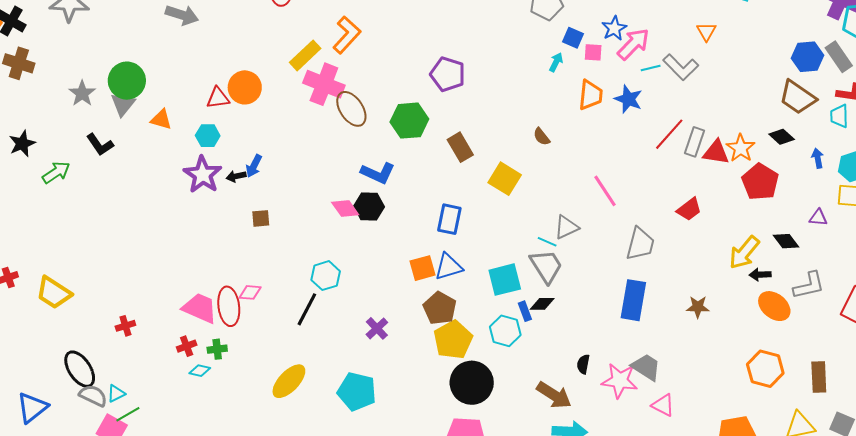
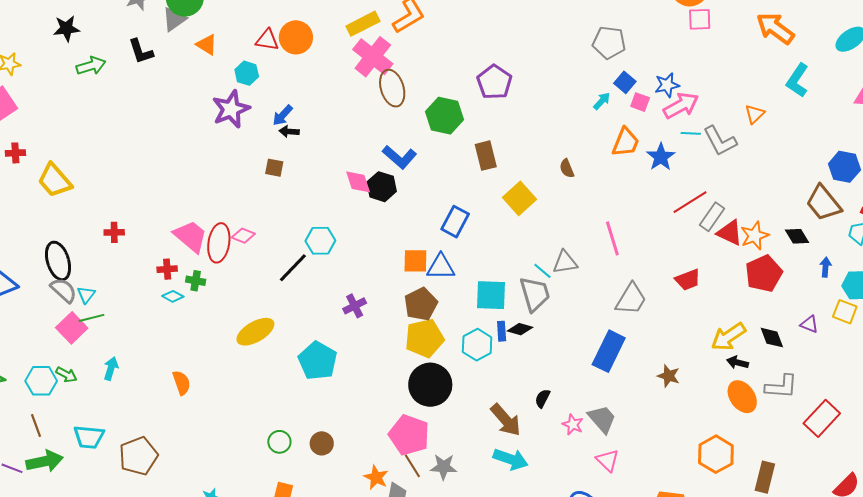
black arrow: (236, 176) -> (289, 132), moved
pink star: (620, 381) -> (573, 424), size x0.6
cyan triangle: (116, 394) -> (86, 295), turned -42

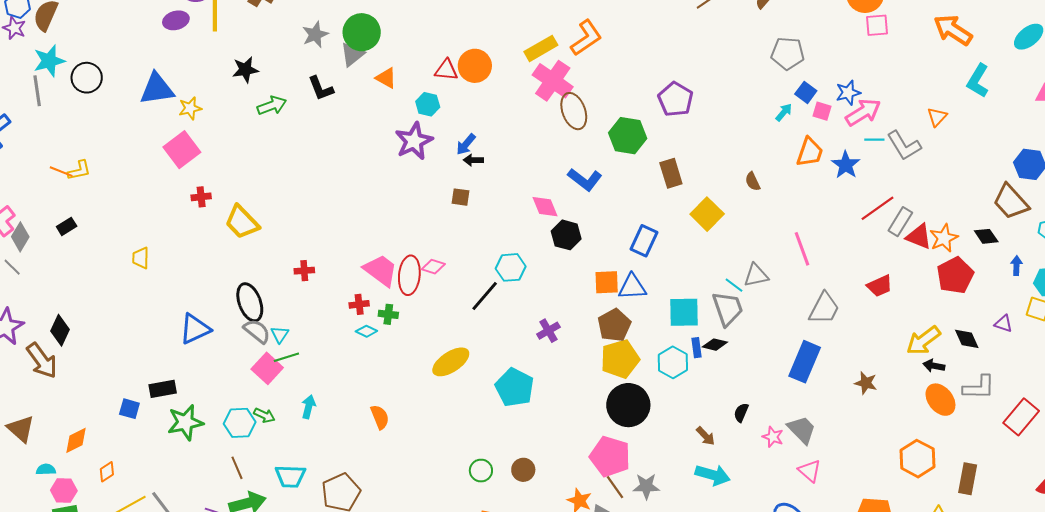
black hexagon: (382, 187) -> (566, 235), moved
brown arrow: (506, 420) -> (706, 436), size x0.6

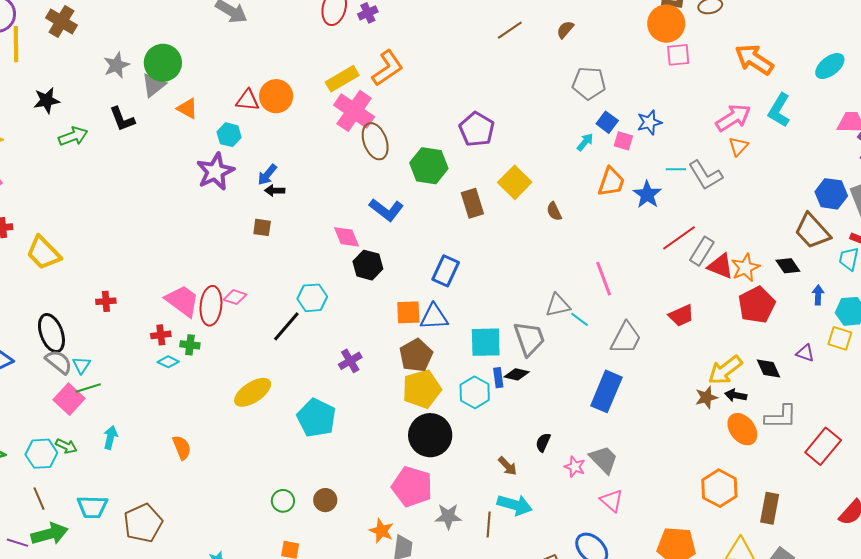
pink arrow: (863, 112) -> (733, 118), moved
yellow square: (707, 214) -> (515, 182), moved
cyan line: (734, 285) -> (579, 319), moved
brown star: (866, 383) -> (706, 397), moved, turned -30
brown line: (615, 487) -> (489, 524), moved, turned 40

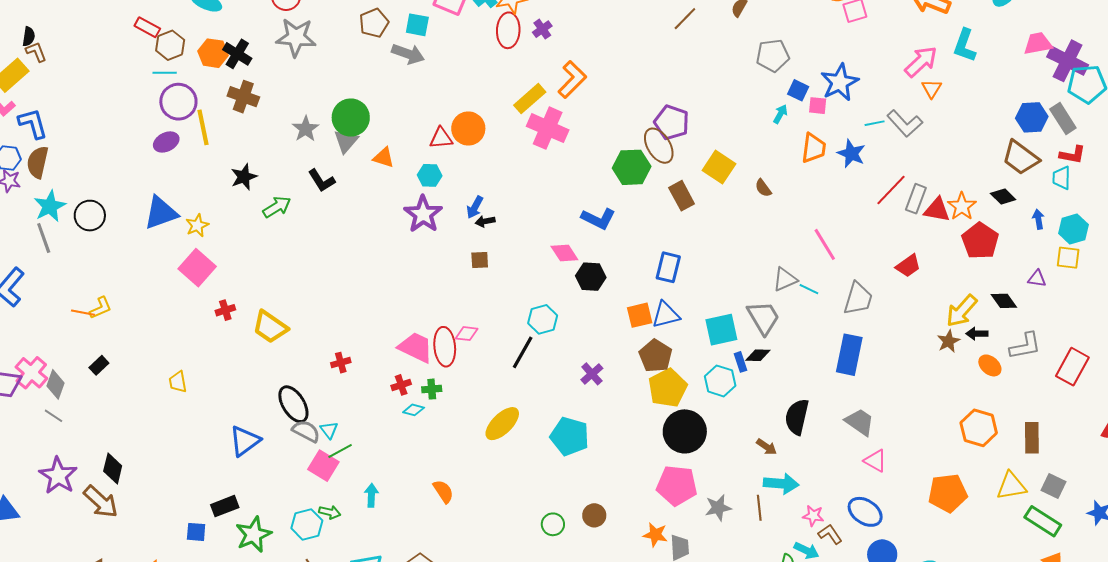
blue star: (649, 122) -> (840, 82), size x1.5
brown ellipse: (375, 141) -> (659, 146), moved
orange ellipse: (742, 429) -> (990, 365), size x0.7
black semicircle: (543, 442) -> (797, 417), size x1.8
pink star: (575, 467) -> (813, 516), moved

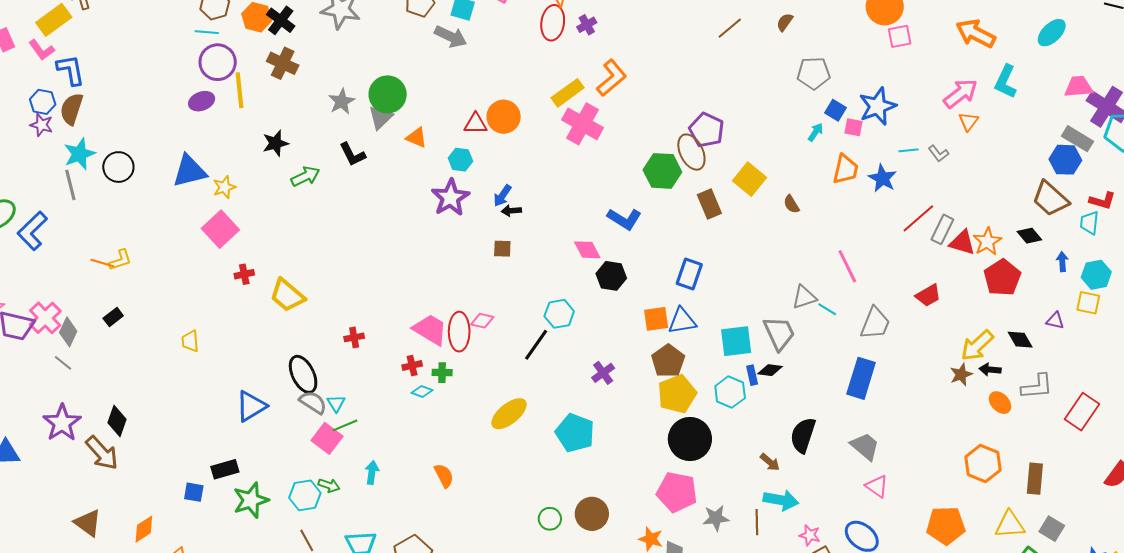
gray rectangle: (1063, 118) -> (1077, 139), moved, turned -32
gray L-shape: (905, 123) -> (938, 153), size x0.6
brown circle: (594, 515) -> (592, 514), size x1.4

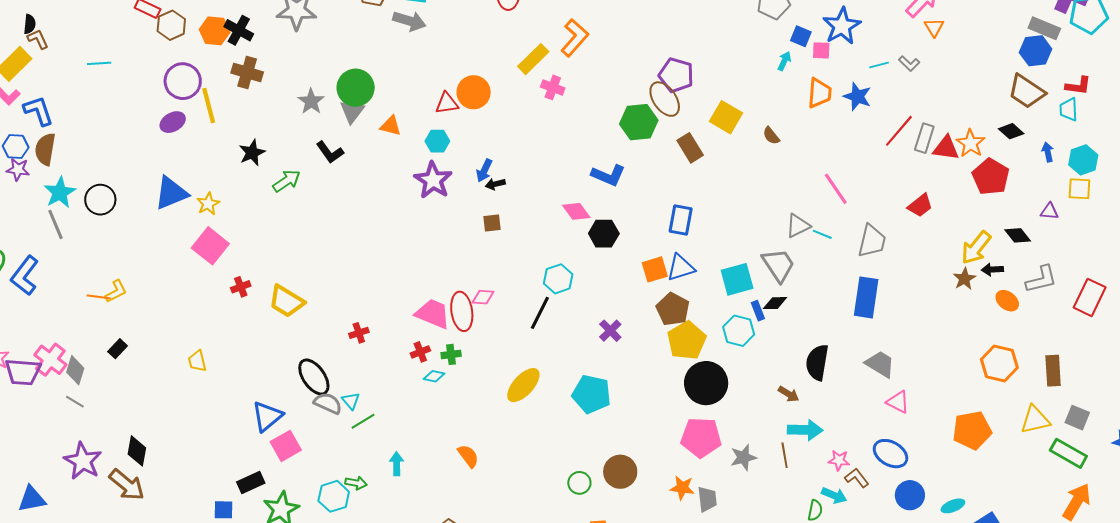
cyan line: (207, 32) -> (99, 63), moved
pink cross: (583, 124) -> (553, 87), size x0.6
pink square: (327, 438) -> (286, 446), moved, turned 32

